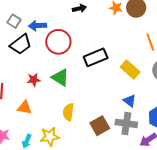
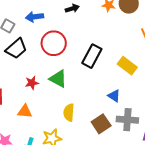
blue arrow: (38, 26) -> (35, 17), moved
black rectangle: (96, 57) -> (92, 56), turned -35
blue triangle: (130, 101) -> (114, 96), moved

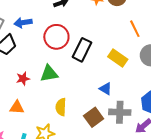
blue arrow: (35, 17) -> (23, 23), moved
red circle: (54, 43) -> (56, 37), moved
green triangle: (58, 79) -> (49, 74), turned -36

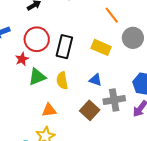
red star: (23, 79) -> (22, 59), moved
orange triangle: (17, 107) -> (49, 110), moved
yellow semicircle: (61, 107) -> (62, 81), moved

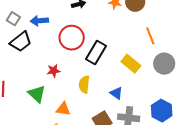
red star: (22, 59) -> (54, 71), moved
green triangle: (37, 77) -> (37, 94), moved, turned 48

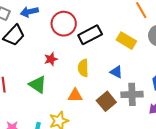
black rectangle: (96, 53) -> (90, 35), turned 40
orange triangle: (63, 109) -> (75, 95), moved

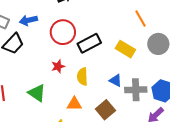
red star: (51, 59) -> (58, 66), moved
gray cross: (132, 94) -> (136, 90), moved

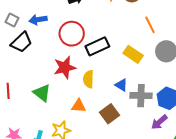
red star: (58, 66) -> (65, 67), size x1.6

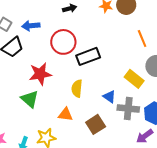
yellow rectangle: (133, 54) -> (134, 79), moved
red star: (65, 67) -> (40, 74), moved

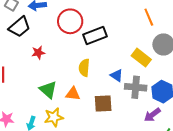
red star: (40, 74) -> (38, 53), moved, size x0.6
green triangle: (30, 99) -> (48, 90), moved
brown square: (96, 124) -> (103, 103), turned 30

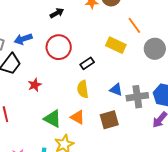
black rectangle: (95, 35) -> (87, 63), moved, size x0.6
yellow rectangle: (141, 58) -> (116, 45), moved
orange triangle: (73, 94) -> (78, 117), turned 35

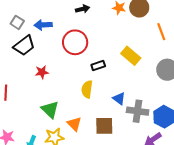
orange line: (134, 25) -> (161, 32), moved
orange triangle: (78, 117) -> (74, 124), moved

